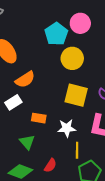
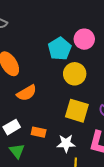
white rectangle: (13, 102) -> (12, 127), moved
green triangle: (27, 142) -> (17, 151), moved

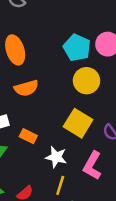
cyan pentagon: (60, 49) -> (77, 48), turned -30

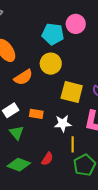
yellow circle: (86, 81) -> (51, 64), moved

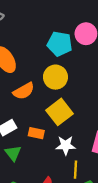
yellow square: (72, 92) -> (59, 112), moved, turned 35

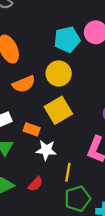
cyan pentagon: (60, 44) -> (67, 39), turned -30
white star: (66, 145) -> (46, 150), moved

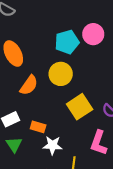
orange semicircle: (24, 84) -> (29, 85), turned -30
yellow square: (58, 110) -> (80, 107), moved

